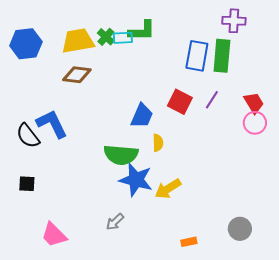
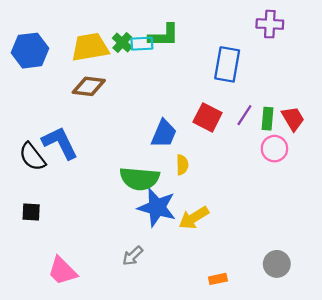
green rectangle: (222, 56) -> (268, 119), moved, size x0.6
pink circle: (255, 123) -> (274, 149), moved

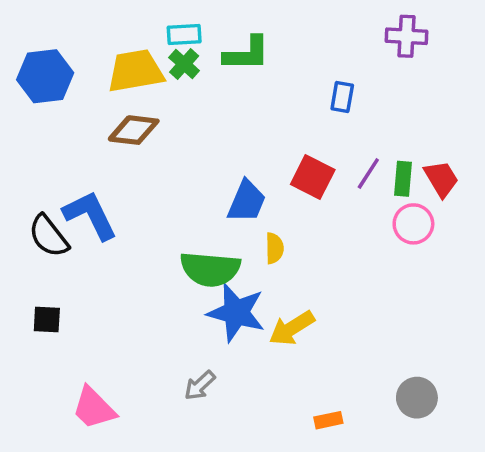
cyan rectangle: (142, 44) -> (184, 35), moved
blue rectangle: (227, 64) -> (342, 97), size x0.6

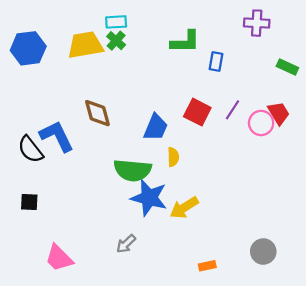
green L-shape: (247, 54) -> (185, 42), moved
brown diamond: (134, 130) -> (97, 113), moved, turned 68
green rectangle: (403, 179) -> (287, 67), moved, turned -70
pink circle: (413, 224) -> (261, 123), moved

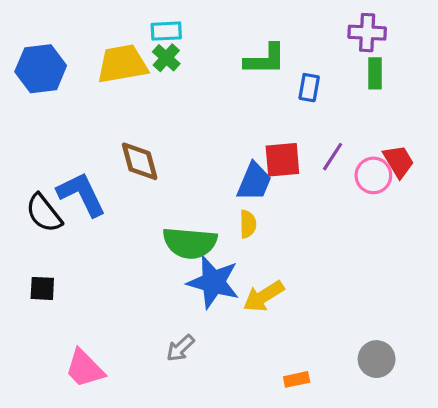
green rectangle: (287, 67) -> (375, 73), moved, turned 65
red square: (197, 112) -> (282, 160), turned -32
blue trapezoid: (156, 127) -> (254, 182), moved

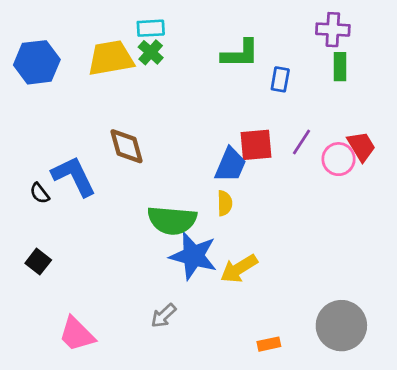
black semicircle: (44, 213) -> (40, 193), size x0.6
black square: (42, 288) -> (38, 262), turned 35
gray circle: (377, 359) -> (341, 326), size x1.5

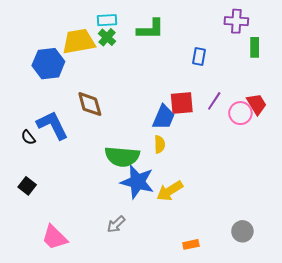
green L-shape: (240, 54) -> (150, 29), moved
blue hexagon: (37, 62) -> (48, 64), moved
green rectangle: (340, 67) -> (255, 47), moved
gray circle: (341, 326) -> (242, 231), size x0.6

